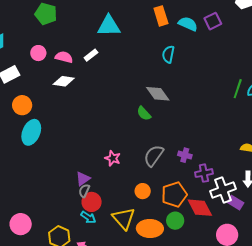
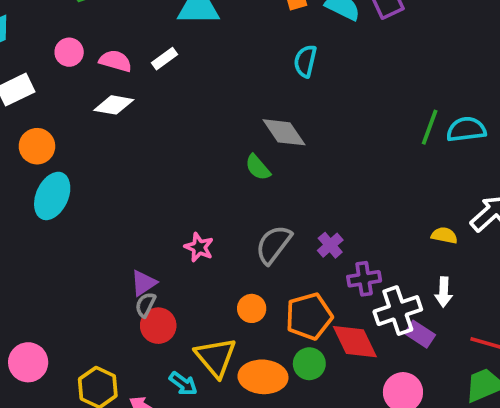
purple cross: (185, 155) -> (330, 245), turned 32
cyan arrow: (88, 217) -> (183, 384), moved

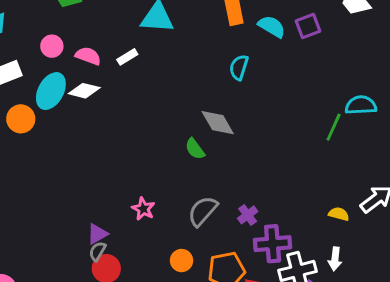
cyan semicircle: (466, 129) -> (361, 105), moved
cyan ellipse: (52, 196) -> (51, 91), moved
purple cross: (364, 279) -> (273, 244), size x1.4

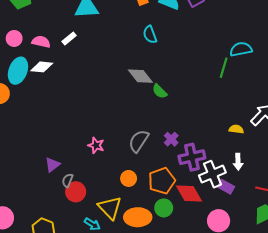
cyan semicircle: (239, 67) -> (150, 35), turned -30
green semicircle: (195, 149) -> (160, 91), moved
purple triangle: (97, 234) -> (52, 165), moved

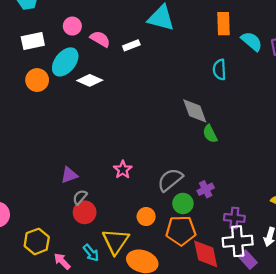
white diamond: (42, 67) -> (90, 80), moved
purple cross: (192, 157) -> (234, 218), moved, size x0.7
green circle: (164, 208) -> (183, 203), moved

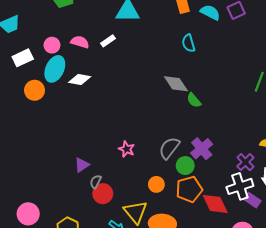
pink circle: (72, 26) -> (52, 45), moved
purple cross: (206, 189) -> (202, 149), size x1.5
purple cross: (234, 218) -> (245, 162), moved, turned -36

